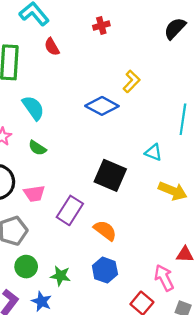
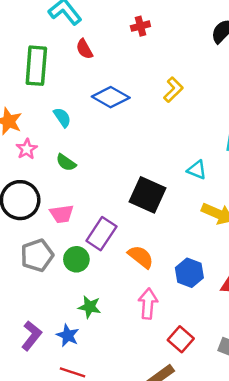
blue diamond: (102, 106) -> (111, 97), moved
cyan semicircle: (33, 108) -> (62, 117), size x0.7
green circle: (26, 267) -> (76, 259), moved
blue hexagon: (105, 270) -> (189, 273), moved
pink arrow: (164, 278) -> (148, 304), moved, turned 30

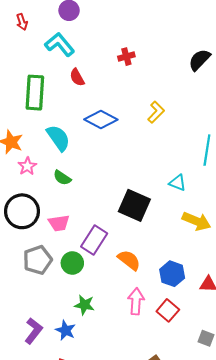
cyan semicircle: (62, 117) -> (58, 138), size x1.5
red square: (181, 339) -> (168, 310), moved

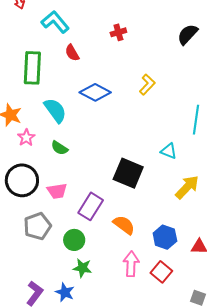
yellow arrow: (196, 221) -> (187, 187), turned -68
green circle: (72, 263) -> (74, 240), moved

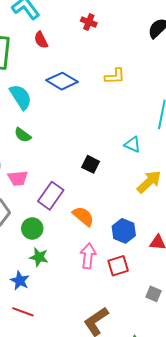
red cross: (118, 32) -> (89, 22), turned 35
yellow L-shape: (147, 85) -> (115, 76), turned 40
black square: (128, 173) -> (91, 164), size x0.6
red square: (161, 272) -> (118, 266), turned 30

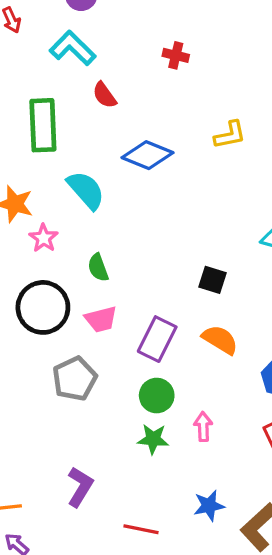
green semicircle: (23, 135) -> (98, 268), moved, turned 42
orange semicircle: (83, 216) -> (220, 340), moved
green circle: (32, 228) -> (157, 396), moved
pink arrow: (88, 256) -> (203, 427), moved, size x0.7
blue star: (20, 281) -> (209, 506), moved, turned -30

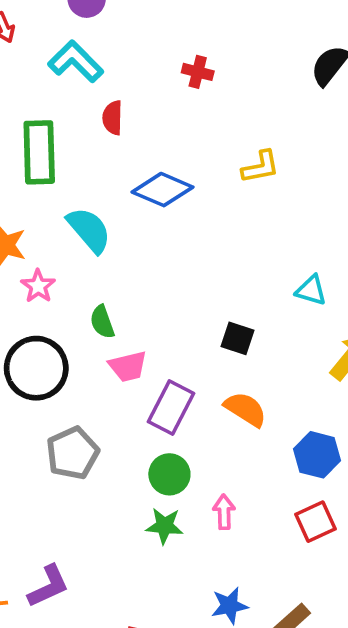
red semicircle: (104, 95) -> (113, 118), turned 36
pink trapezoid: (101, 319) -> (128, 366), moved
purple L-shape: (80, 487) -> (48, 586), moved, turned 33

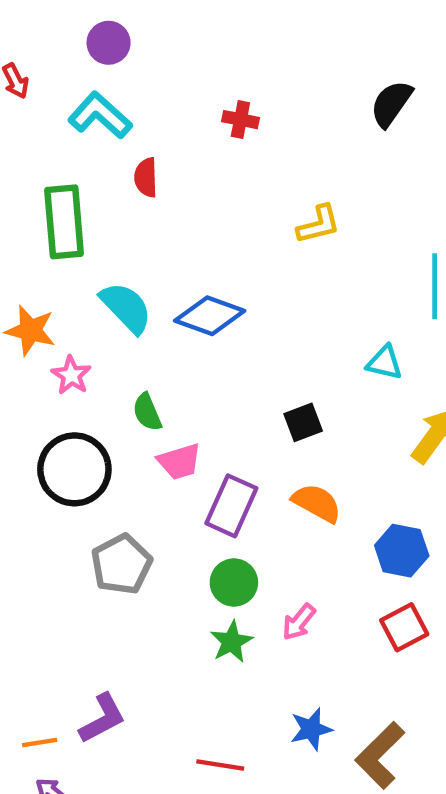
blue diamond: (163, 190) -> (210, 316), moved
black square: (237, 338) -> (303, 422), turned -36
pink arrow: (224, 512) -> (299, 622), turned -136
green star: (164, 526) -> (231, 642), turned -30

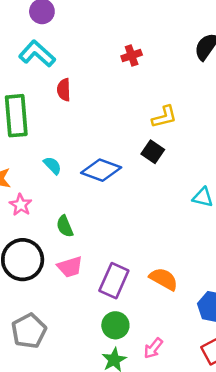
red cross: (240, 120) -> (132, 56), moved, turned -30
cyan semicircle: (126, 308) -> (52, 165), size x0.6
black square: (303, 422) -> (153, 152), moved, turned -35
pink trapezoid: (179, 461) -> (70, 267), moved
gray pentagon: (121, 564) -> (29, 331), moved

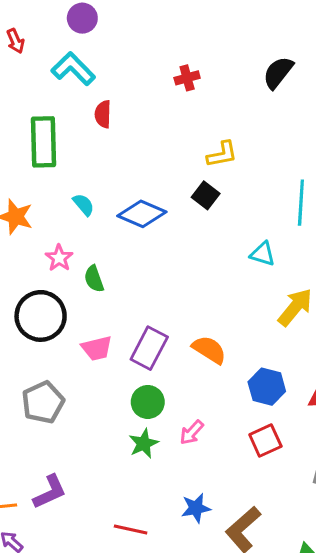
pink star: (21, 205) -> (59, 258), moved
pink trapezoid: (70, 267) -> (97, 348), moved

